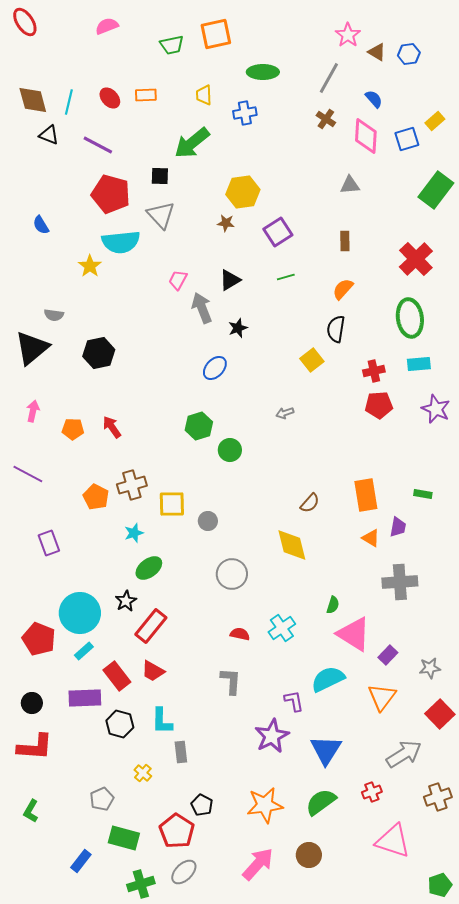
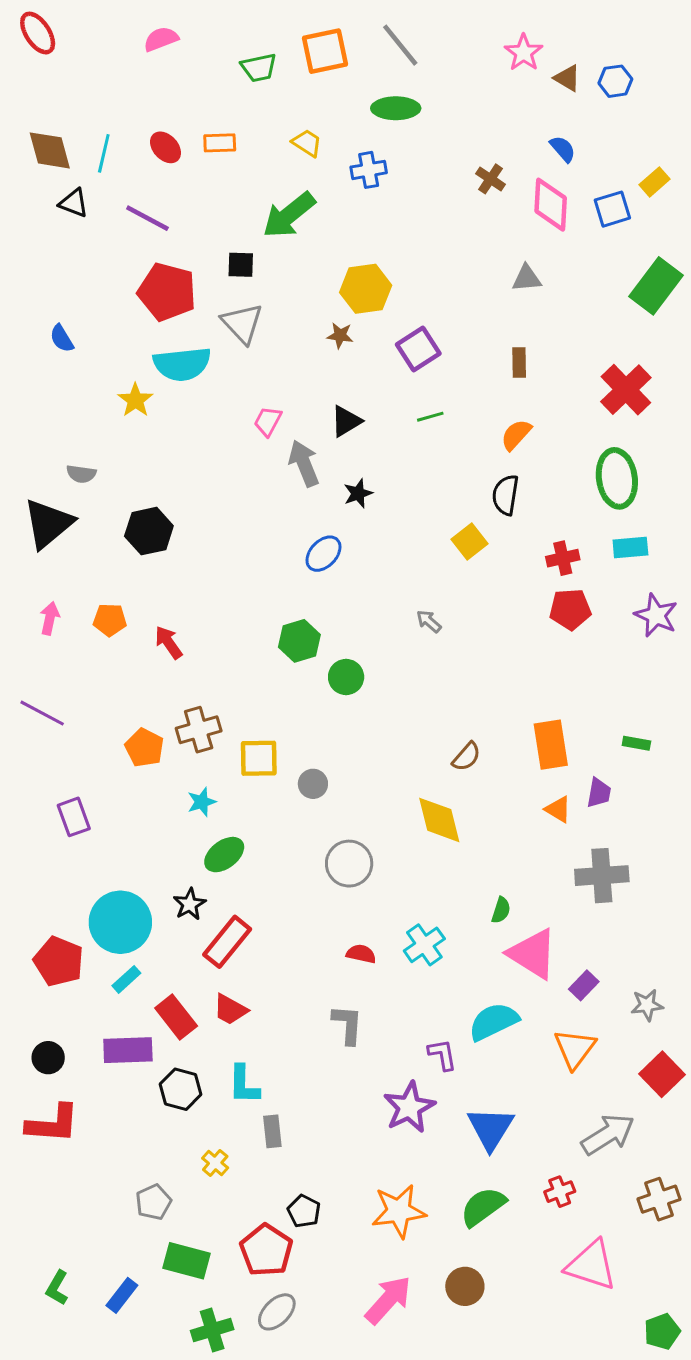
gray line: (329, 78) -> (400, 45), moved, turned -68
yellow trapezoid: (204, 95) -> (307, 143), turned 125
gray arrow: (285, 413) -> (429, 621), turned 60
orange pentagon: (73, 429) -> (110, 620), moved
green L-shape: (31, 811) -> (57, 1288), moved

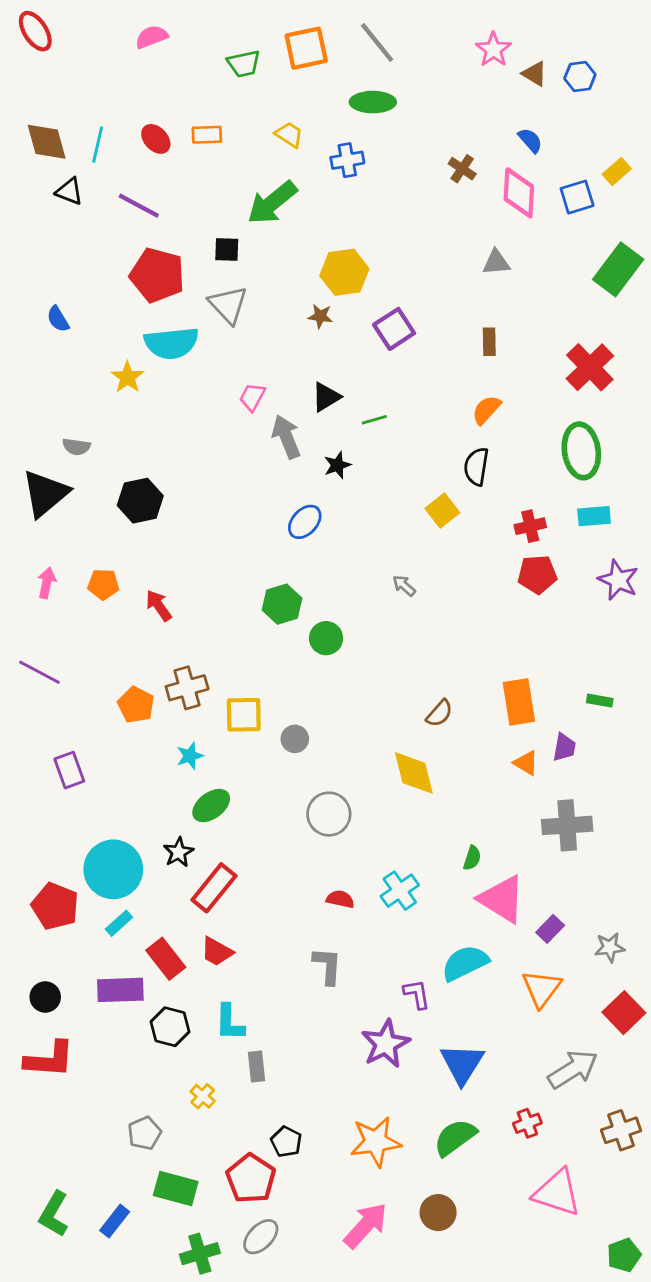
green line: (430, 417) -> (374, 420), moved
green L-shape: (57, 1288) -> (54, 1214), size x1.4

